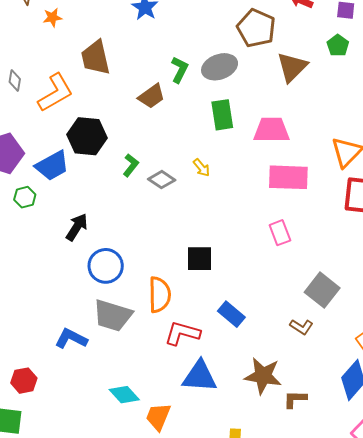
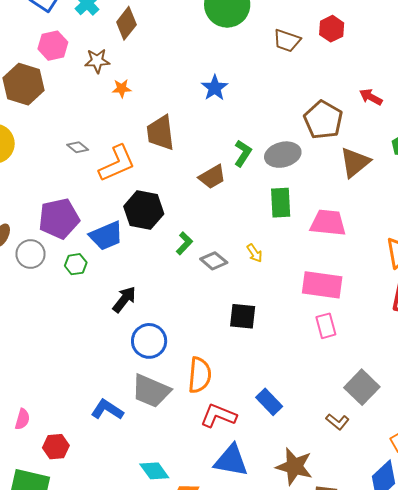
gray diamond: (15, 80) -> (78, 147), turned -65
pink rectangle: (288, 177) -> (322, 285), moved
black square: (199, 259) -> (243, 316), moved

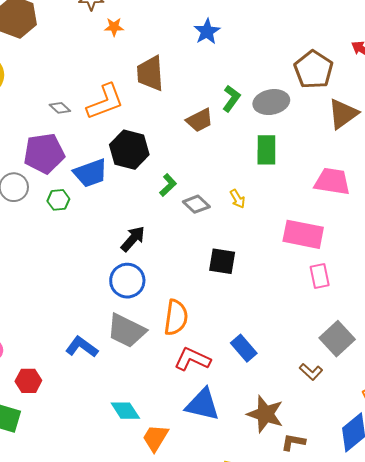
gray diamond: (78, 147) -> (60, 108), moved
pink trapezoid: (328, 223) -> (332, 181), moved
black arrow: (124, 299) -> (133, 239), moved
pink rectangle: (326, 326) -> (320, 276), moved

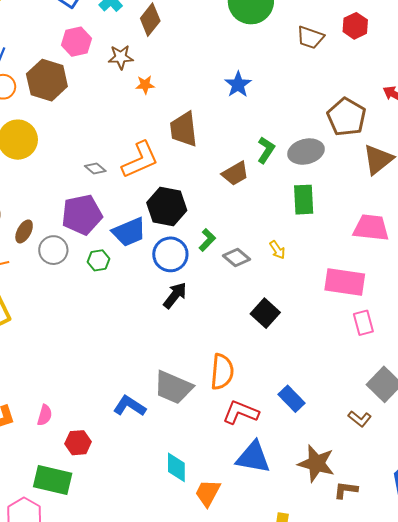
black square: (222, 261) -> (265, 313), turned 36
blue circle: (127, 281) -> (170, 254), moved
cyan diamond: (125, 411) -> (176, 467), turned 36

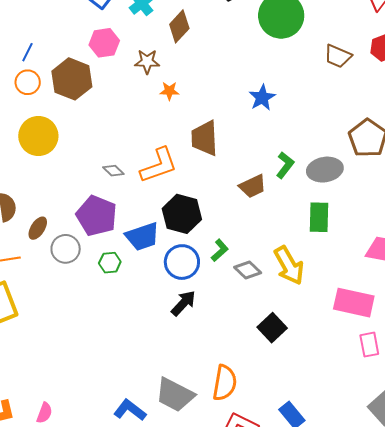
purple pentagon: (82, 215) -> (97, 216), turned 30
yellow arrow: (277, 250) -> (289, 266), size x2.0

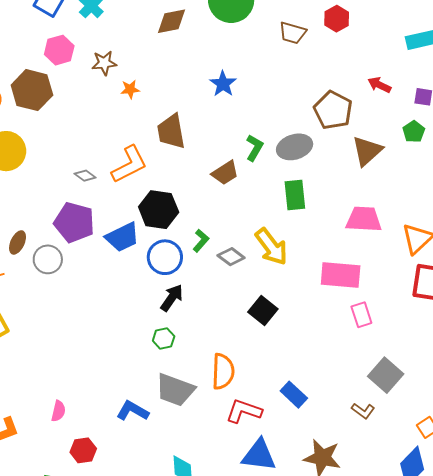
brown diamond: (179, 26) -> (171, 21), moved, turned 44
green hexagon: (110, 263) -> (164, 339), moved
pink semicircle: (44, 413) -> (58, 411), moved

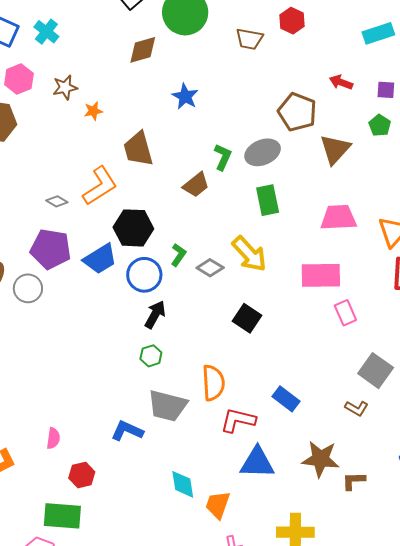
brown diamond: (171, 21) -> (143, 50), moved

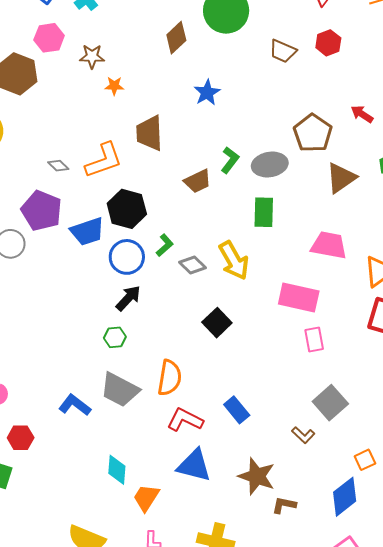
brown diamond: (143, 50) -> (176, 38), turned -40

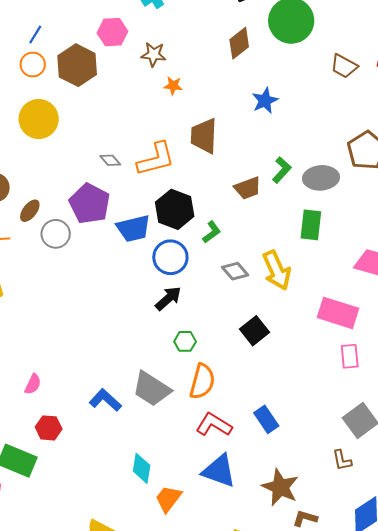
green L-shape: (165, 245) -> (212, 232), moved
green hexagon: (115, 337) -> (185, 341), moved
brown L-shape: (303, 435) -> (342, 460), moved, turned 30

